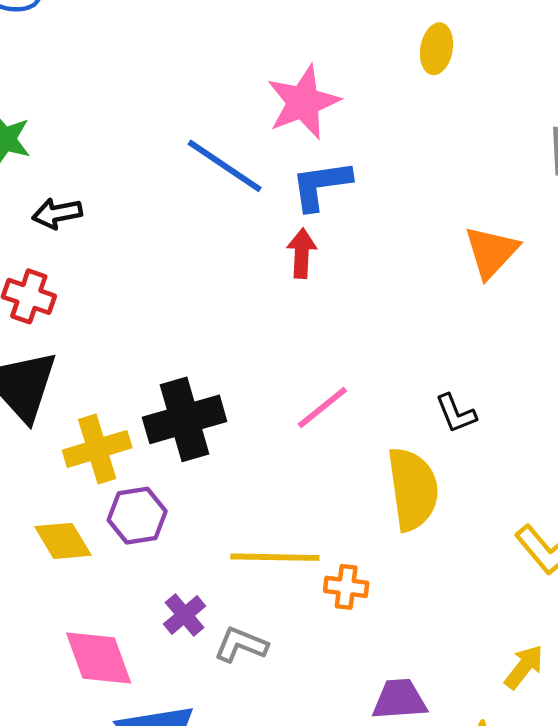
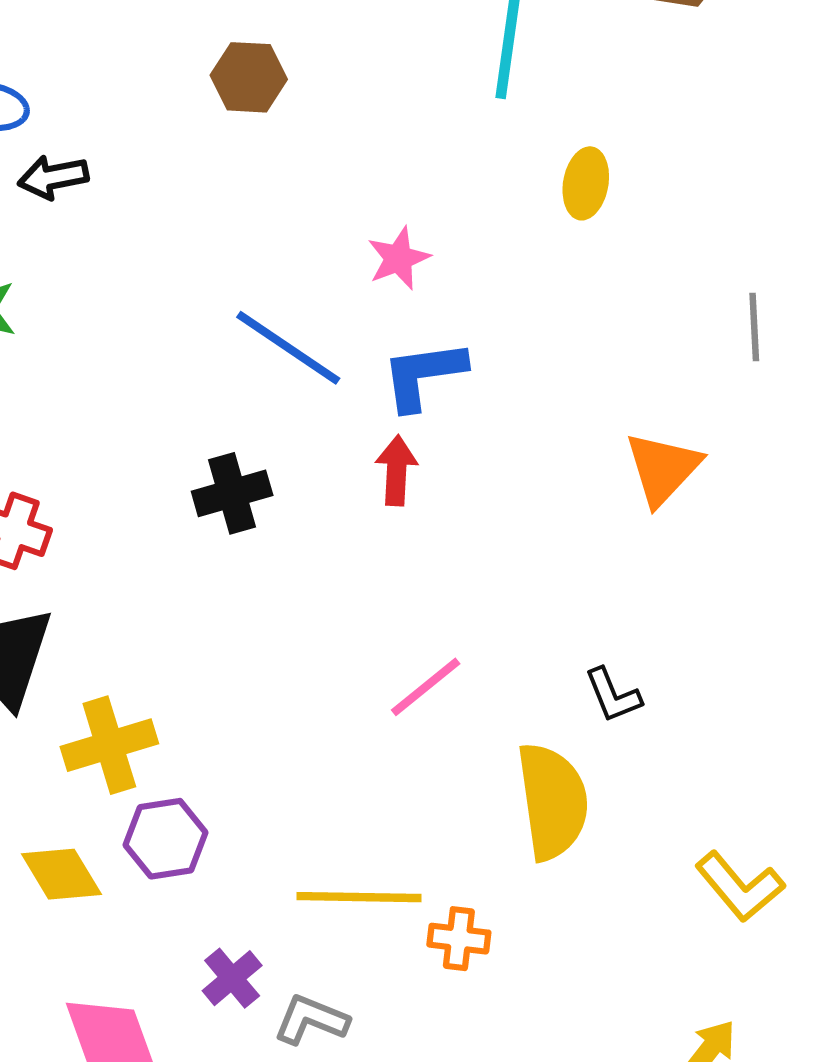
pink star: (303, 102) -> (399, 258), size x0.6
black arrow: (57, 213) -> (53, 177), moved
black cross: (185, 419) -> (232, 493), moved, size x0.7

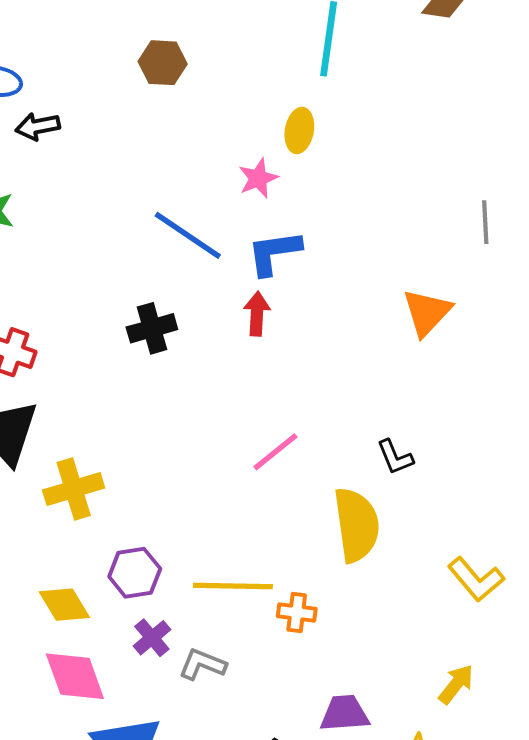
yellow ellipse: (586, 183) -> (299, 130), moved
purple hexagon: (166, 839) -> (135, 573), moved
yellow diamond: (61, 874) -> (64, 605), moved

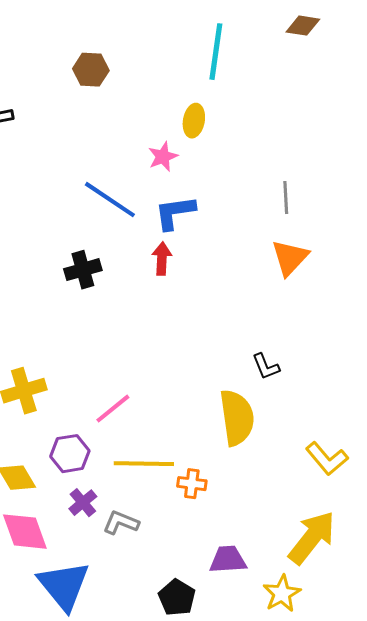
gray line: (485, 222) -> (286, 198), moved
pink line: (275, 452) -> (113, 409), moved
yellow arrow: (456, 684) -> (312, 538), size x1.8

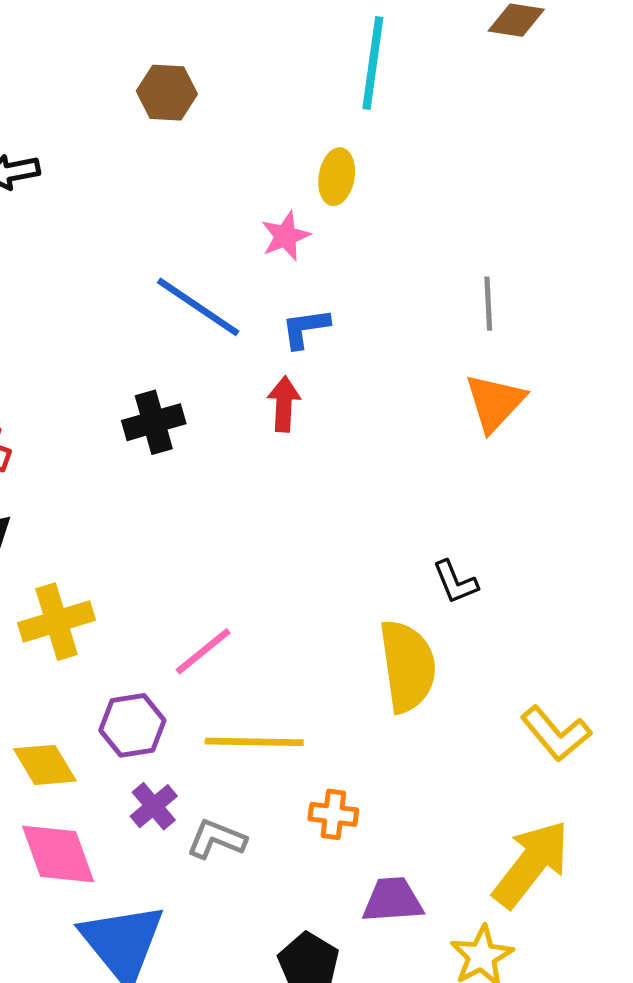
blue L-shape: (175, 213) -> (305, 328), size x0.7
orange cross: (192, 484) -> (333, 814), moved

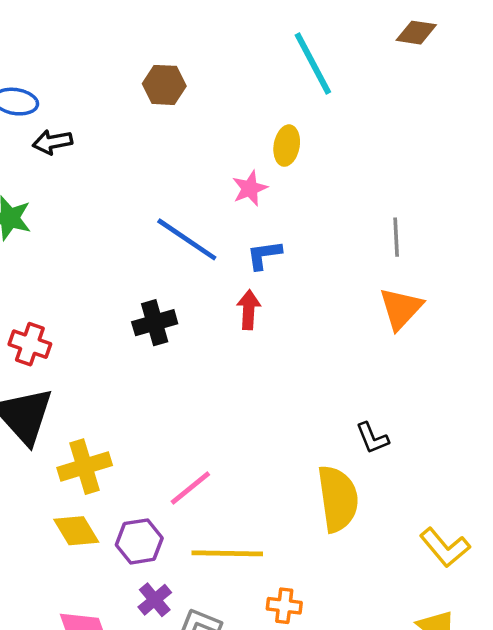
cyan line: (373, 63) -> (313, 64), turned -36
yellow diamond: (45, 765) -> (76, 531), moved

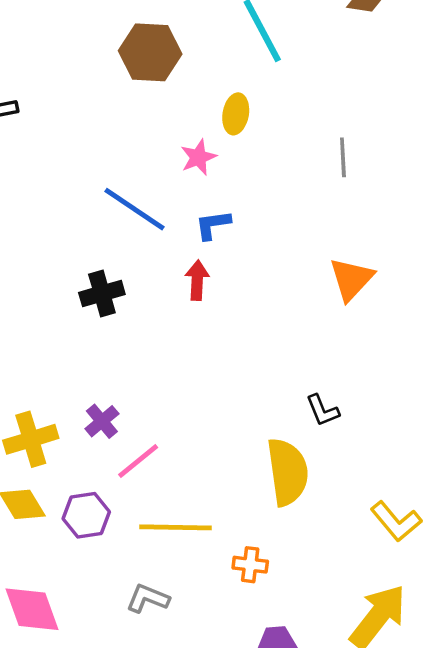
brown hexagon: (164, 85) -> (150, 52), moved, size x1.4
gray line: (396, 237) -> (343, 157), moved
purple cross: (155, 600) -> (102, 421), moved
orange cross: (284, 606) -> (250, 565), moved

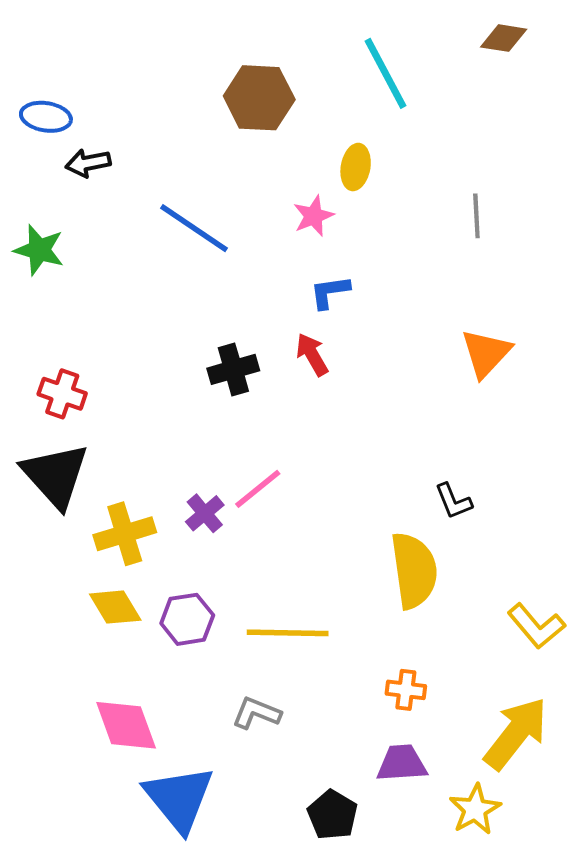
blue line: (134, 209) -> (194, 228), moved
red arrow: (197, 280) -> (312, 354), turned -33
black cross: (102, 293) -> (233, 369), moved
pink line: (138, 461) -> (258, 489), moved
orange cross: (250, 565) -> (406, 690), moved

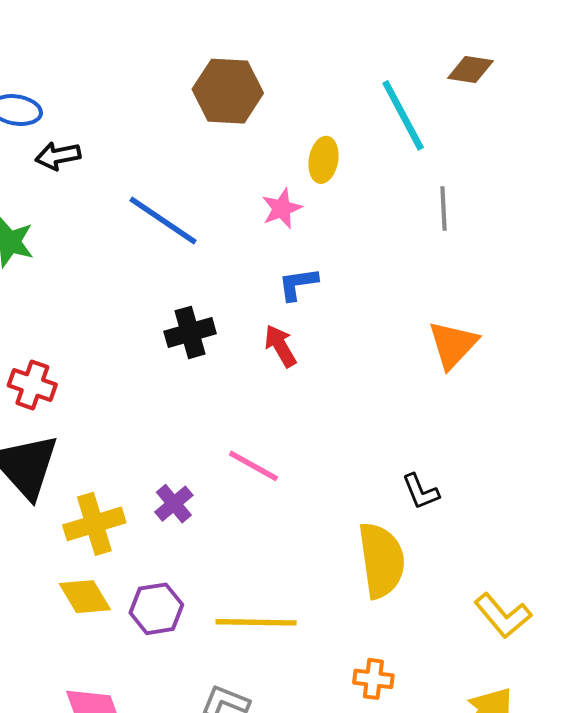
brown diamond: (504, 38) -> (470, 70), moved
cyan line: (385, 73) -> (403, 115), moved
black cross: (233, 369) -> (190, 332), moved
pink line: (258, 489) -> (253, 466), moved, turned 68

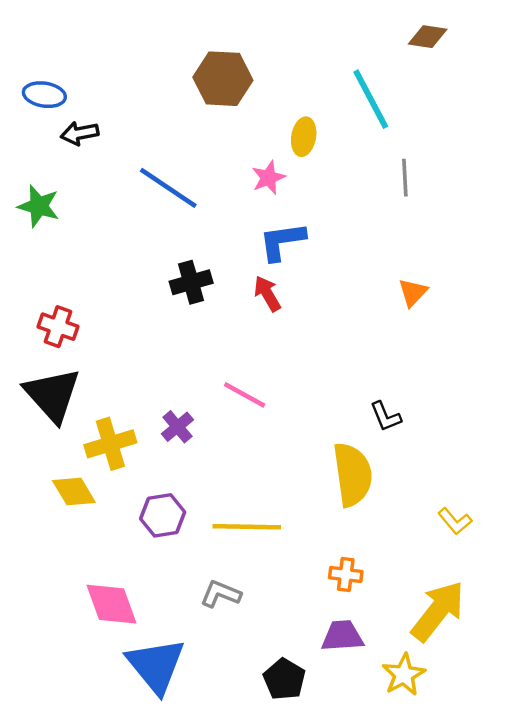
brown diamond: (470, 70) -> (428, 37), moved
blue L-shape: (298, 284) -> (282, 241), size x1.4
orange triangle: (453, 345) -> (413, 293), size x0.7
yellow diamond: (85, 597) -> (74, 492), moved
yellow L-shape: (503, 616) -> (455, 521), size x0.7

